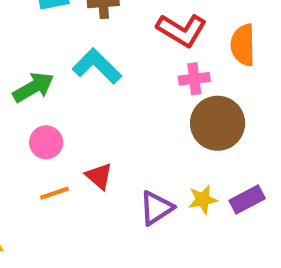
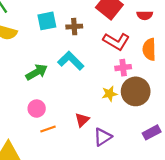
pink circle: (46, 142) -> (37, 109), moved
red triangle: (99, 176) -> (82, 120), moved, turned 35
yellow star: (203, 199) -> (109, 94), moved

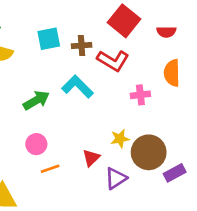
red L-shape: (116, 41) -> (113, 61), moved
brown circle: (136, 91) -> (149, 152), moved
yellow star: (109, 94) -> (120, 139), moved

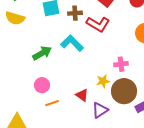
pink cross: (140, 95) -> (121, 64), moved
red triangle: (91, 158) -> (82, 95), turned -40

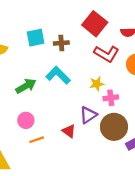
red L-shape: (98, 24) -> (106, 54), moved
yellow star: (103, 81) -> (97, 84), moved
purple triangle: (100, 110) -> (88, 115), moved

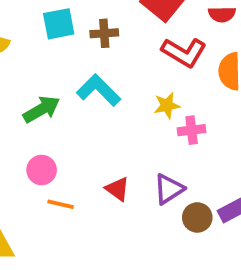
purple triangle: (88, 115) -> (169, 189), moved
brown circle: (114, 127) -> (197, 217), moved, size x0.6
orange line: (37, 140) -> (61, 204), turned 32

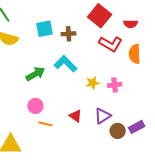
yellow star: (167, 105) -> (93, 83), moved

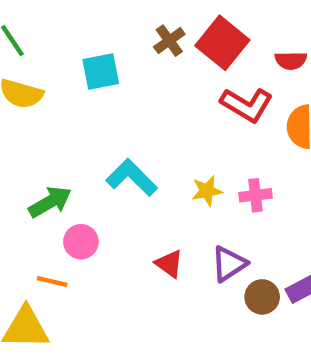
brown cross: (69, 34) -> (169, 41), moved, turned -32
cyan L-shape: (66, 64) -> (132, 178), moved
green arrow: (35, 74) -> (50, 202), moved
orange line: (45, 124) -> (52, 281), moved

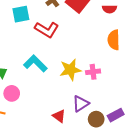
red L-shape: (247, 105) -> (47, 30), moved
yellow star: (207, 191) -> (70, 70), size x1.5
red triangle: (169, 264) -> (59, 116), moved

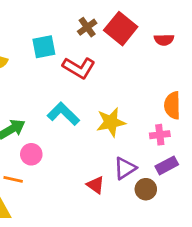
orange semicircle: (114, 40) -> (172, 105), moved
pink cross: (93, 72) -> (160, 135), moved
purple rectangle: (116, 115) -> (167, 165), moved

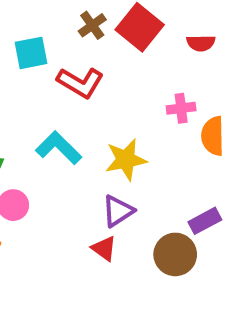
pink cross: (160, 135) -> (181, 108), moved
purple triangle: (125, 168) -> (118, 211), moved
brown circle: (146, 189) -> (175, 254), size x1.4

